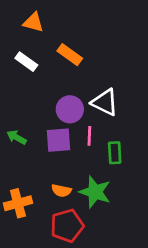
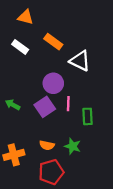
white triangle: (105, 102) -> (80, 61), moved
purple square: (59, 140) -> (45, 107), turned -30
green star: (95, 192) -> (73, 146), size x0.7

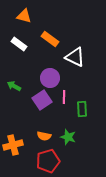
green arrow: (13, 105) -> (14, 86), moved

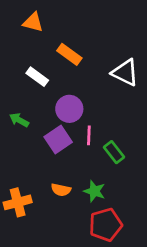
white rectangle: (19, 44) -> (37, 77), moved
white triangle: (75, 57) -> (125, 73), moved
green rectangle: (82, 109) -> (114, 152), turned -35
red pentagon: (48, 161) -> (106, 225), moved

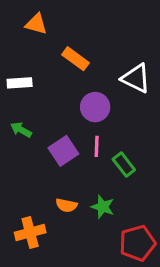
white rectangle: (37, 77) -> (20, 83), moved, turned -40
purple circle: (69, 109) -> (95, 107), moved
orange cross: (18, 202) -> (30, 232), moved
red pentagon: (106, 225) -> (137, 243), moved

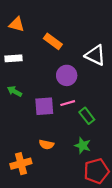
orange triangle: (36, 24) -> (17, 24), moved
pink line: (97, 146) -> (68, 103), turned 72
purple square: (63, 151) -> (44, 106), turned 30
green star: (103, 207) -> (83, 146), moved

